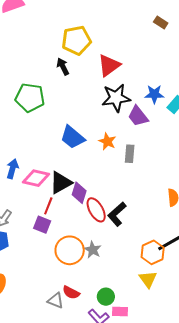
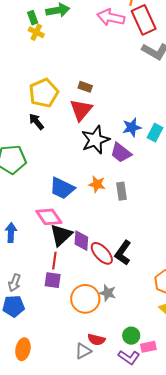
brown rectangle: (161, 22) -> (85, 87), moved
pink diamond: (36, 178) -> (49, 217), moved, turned 56
gray triangle: (56, 301) -> (83, 351), turned -36

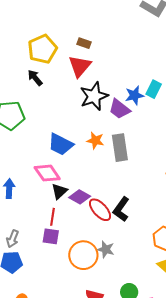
blue star: (132, 127) -> (134, 95), moved
gray rectangle: (121, 191) -> (120, 148), size x1.5
black triangle: (61, 235) -> (59, 191), size x0.7
purple diamond: (81, 241) -> (80, 197), turned -65

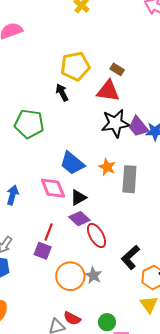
red triangle: (80, 66) -> (108, 91), turned 45
purple trapezoid: (119, 109) -> (138, 127), moved
black triangle: (59, 191) -> (78, 198), moved
black L-shape: (121, 209) -> (130, 257), moved

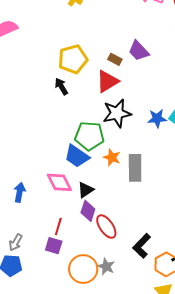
red triangle: (108, 91) -> (107, 81), turned -35
green pentagon: (29, 124) -> (89, 136), moved
purple trapezoid: (138, 127) -> (139, 51), moved
purple diamond: (79, 219) -> (88, 211), turned 70

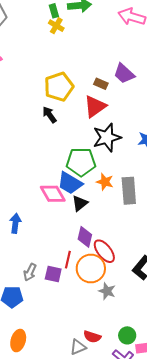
pink diamond: (59, 182) -> (53, 194), moved
black triangle: (86, 190) -> (80, 203), moved
red line: (58, 227) -> (68, 260), moved
gray arrow: (16, 242) -> (30, 272), moved
orange circle: (83, 269) -> (91, 268), moved

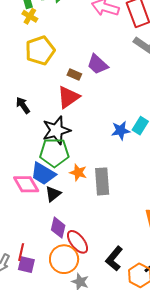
yellow pentagon: (59, 87) -> (40, 50), moved
black star: (107, 137) -> (56, 130), moved
red line: (68, 260) -> (21, 252), moved

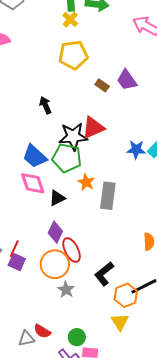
red triangle: (68, 97) -> (93, 128), moved
blue trapezoid: (43, 174) -> (35, 156), moved

